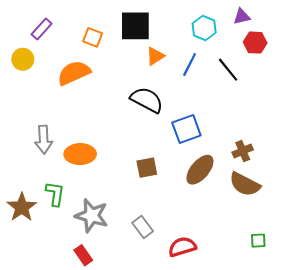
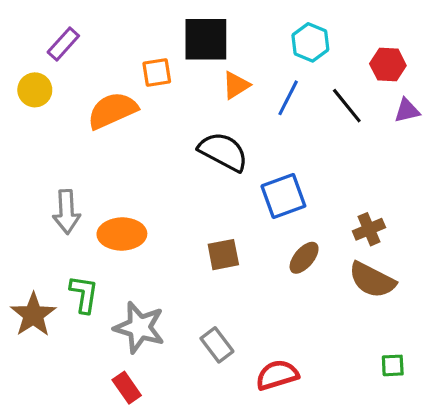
purple triangle: (242, 17) -> (407, 110), moved
orange square: (93, 37) -> (157, 72), moved, turned -30
brown ellipse: (200, 170) -> (304, 258), size x0.7

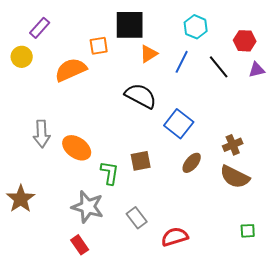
blue square: (283, 196) -> (179, 124), turned -32
orange ellipse: (122, 234) -> (77, 148), turned 36
green L-shape: (84, 294) -> (110, 173), moved

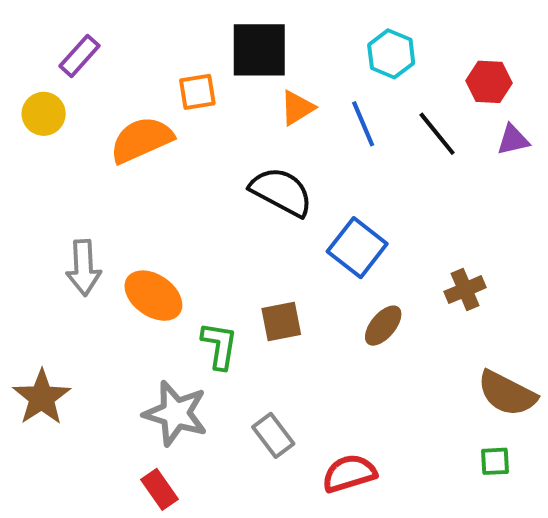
blue line: (182, 62) -> (363, 124), turned -50
brown semicircle: (235, 177) -> (507, 393), moved

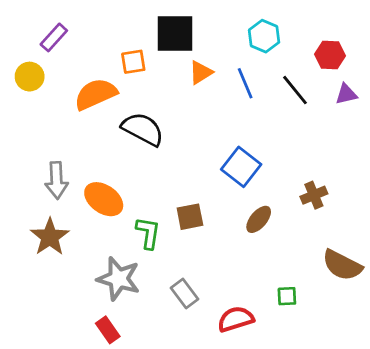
black semicircle: (281, 192) -> (143, 129), moved
brown star: (42, 397) -> (50, 237), moved
green square: (495, 461) -> (287, 296), moved

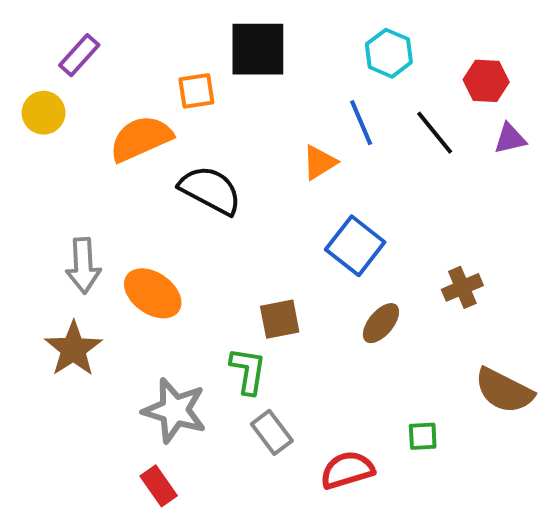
orange triangle: (201, 73) -> (319, 162), moved
green L-shape: (148, 233) -> (248, 371), moved

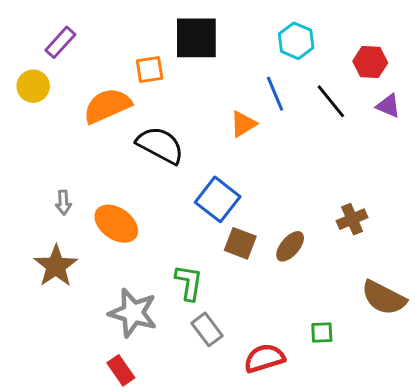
purple triangle: (510, 139) -> (388, 106), turned 36
blue square: (355, 246) -> (218, 199), moved
gray arrow: (83, 266) -> (63, 203), size x0.6
brown square: (280, 319) -> (240, 243), moved, turned 32

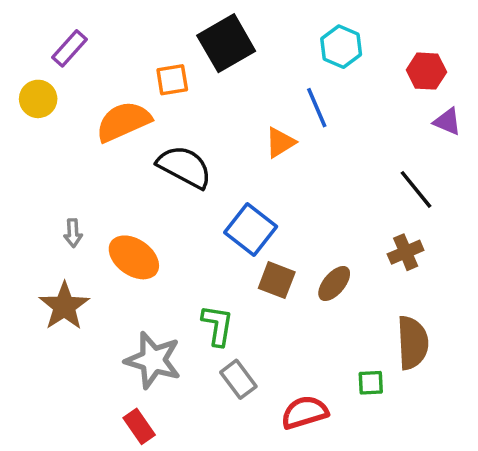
black square: (196, 38) -> (226, 43), turned -30
black line: (331, 101) -> (416, 189), moved
brown semicircle: (384, 298) -> (413, 343), moved, turned -120

